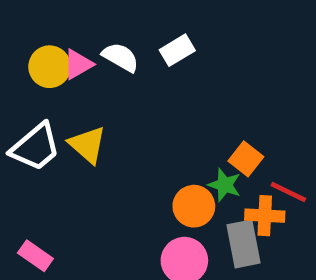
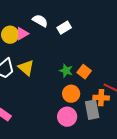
white semicircle: (121, 57) -> (40, 21), moved
orange square: (246, 159) -> (84, 72), moved
green star: (225, 185) -> (66, 71), moved

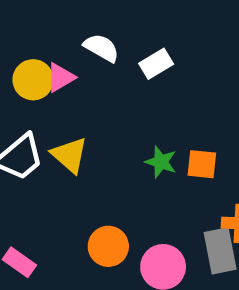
orange square: (84, 72) -> (202, 164), turned -32
orange circle: (71, 94) -> (108, 246), moved

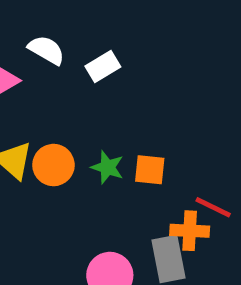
orange circle: (108, 246) -> (53, 165), moved

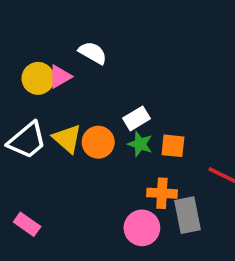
white rectangle: (103, 66) -> (136, 118), moved
orange cross: (190, 231) -> (162, 193), moved

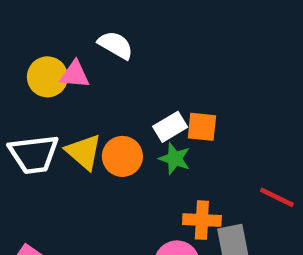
pink triangle: (60, 77) -> (75, 75), turned 35
white trapezoid: (27, 140) -> (34, 154), turned 33
orange square: (173, 146) -> (202, 127), moved

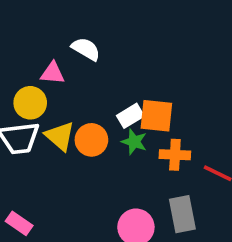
yellow circle: (47, 77) -> (30, 103), moved
orange square: (202, 127) -> (156, 116), size x1.4
orange cross: (202, 220) -> (175, 155), moved

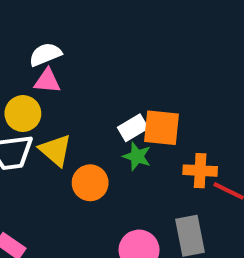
white semicircle: (86, 49) -> (45, 54), moved, turned -52
orange circle: (91, 140) -> (90, 183), moved
orange cross: (175, 155) -> (200, 171), moved

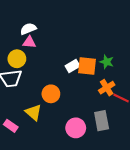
yellow triangle: (55, 150) -> (33, 112), moved
green star: (137, 156) -> (107, 62), moved
orange cross: (200, 171) -> (107, 88), turned -35

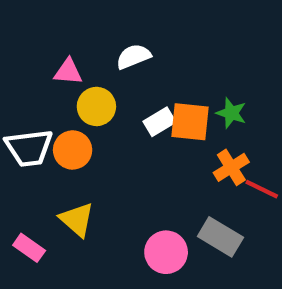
white semicircle: (28, 29) -> (133, 56), moved
yellow circle: (17, 59) -> (96, 106), moved
orange circle: (51, 94) -> (73, 150), moved
gray rectangle: (102, 121) -> (220, 237), turned -48

